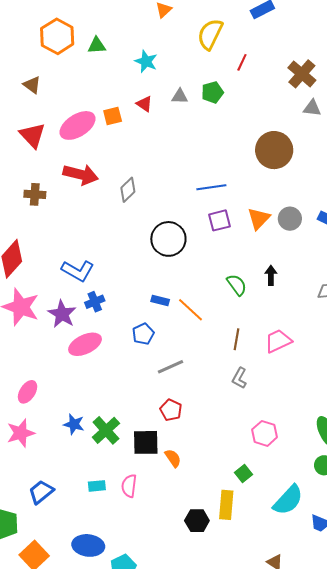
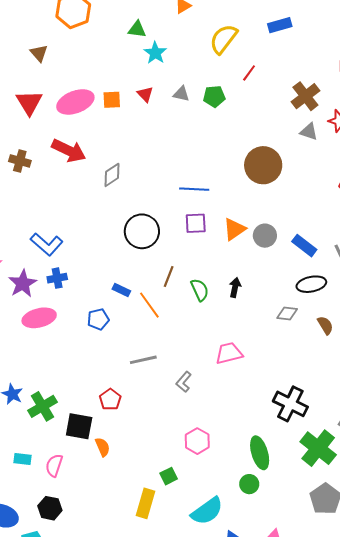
green triangle: (97, 45) -> (137, 29), moved
brown line: (237, 339) -> (169, 276), moved
gray line: (170, 367) -> (143, 360), moved
black hexagon: (197, 521) -> (50, 508), moved

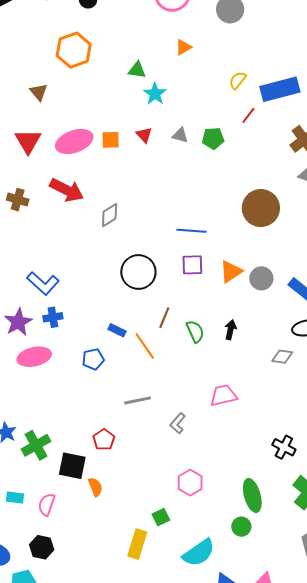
blue rectangle: (280, 25) -> (280, 89), moved, size x1.6
yellow semicircle: (224, 39) -> (238, 80), moved, size x0.6
black cross: (290, 404) -> (284, 447), size x0.7

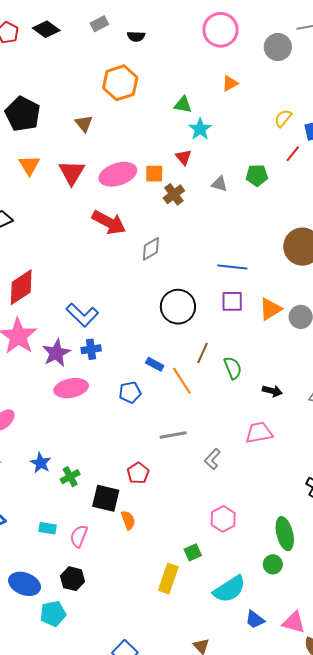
red triangle: (144, 135) -> (183, 157), moved
gray triangle: (180, 135) -> (219, 184), moved
brown cross: (18, 200) -> (174, 194), moved, turned 35
black arrow: (231, 330) -> (272, 391), moved, turned 90
green cross: (36, 445) -> (70, 477), size x0.7

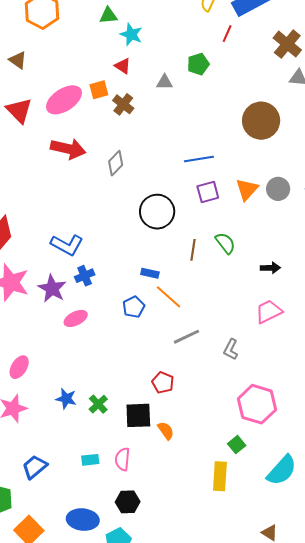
green semicircle: (233, 368) -> (225, 243), moved
orange line: (182, 381) -> (169, 297), moved
pink ellipse: (71, 388) -> (76, 318), size x0.7
pink hexagon: (223, 519) -> (257, 404), size x1.5

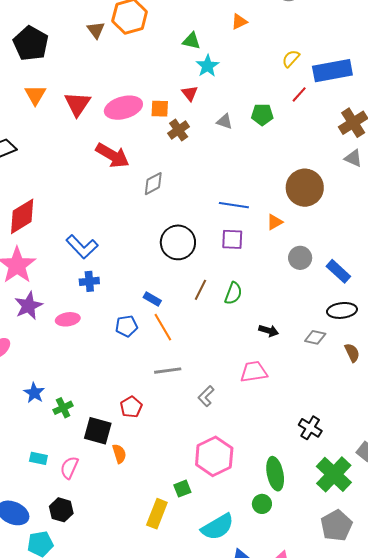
brown triangle: (18, 60) -> (96, 30), moved
orange triangle: (247, 189) -> (275, 222), moved, size x0.7
green semicircle: (225, 243) -> (233, 293), turned 40
purple star: (52, 289) -> (28, 306), moved

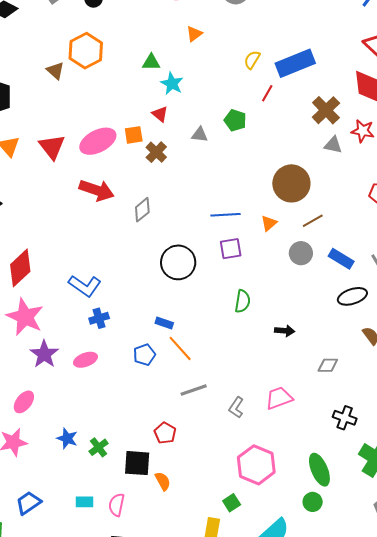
green pentagon: (262, 115) -> (235, 120), turned 30
brown line: (200, 290) -> (313, 221), moved, turned 45
gray diamond: (315, 337) -> (328, 365), moved
pink trapezoid: (254, 372) -> (279, 398), moved

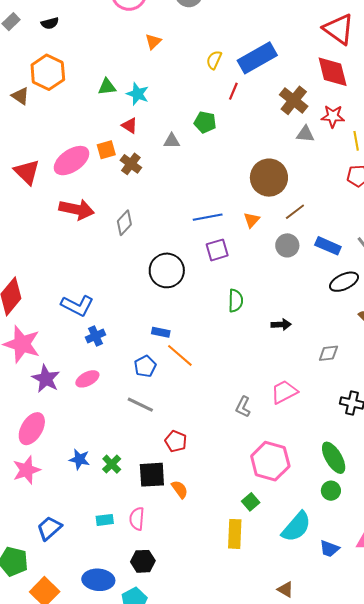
green triangle: (151, 62) -> (107, 87), moved
gray line: (194, 390) -> (140, 405), moved, turned 52
pink ellipse: (24, 402) -> (32, 429), size x1.4

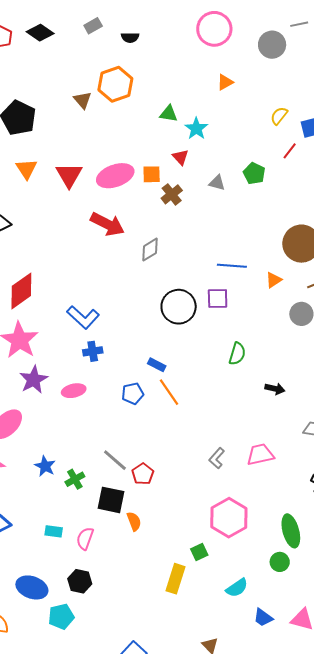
purple square: (217, 250) -> (218, 298), moved
gray line: (140, 405) -> (115, 460), moved
cyan semicircle: (296, 527) -> (237, 588), size x0.7

